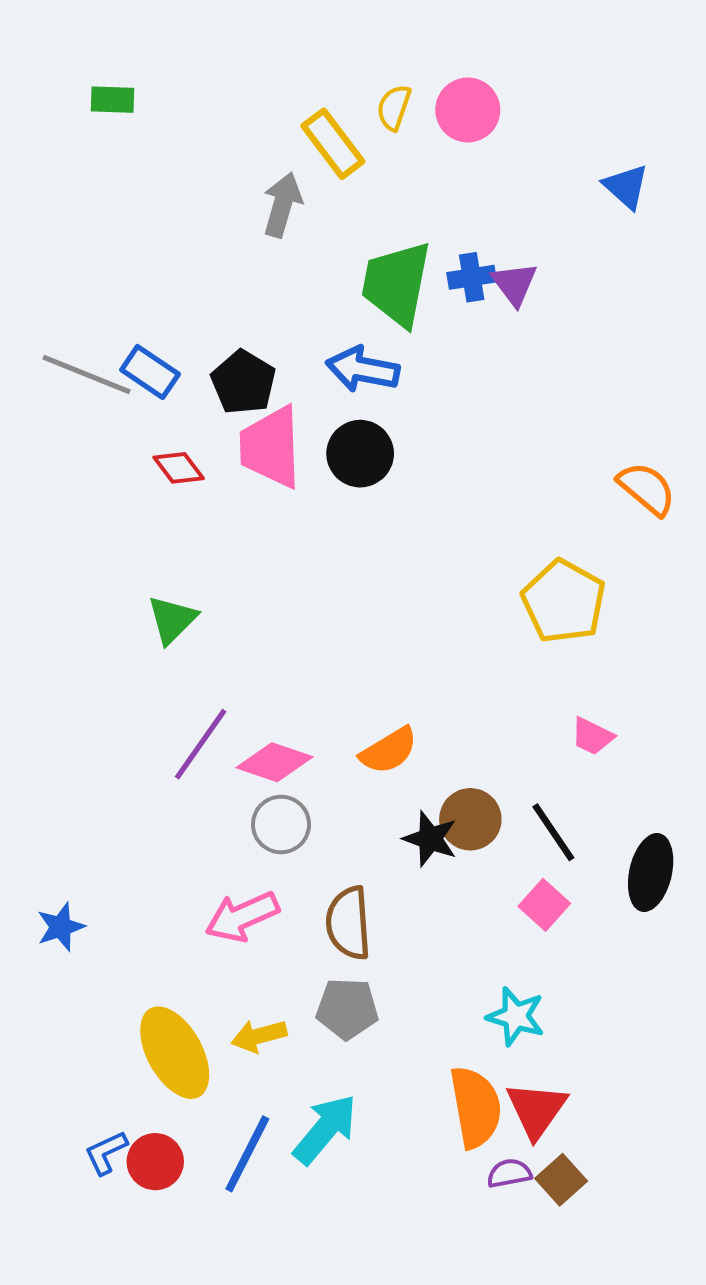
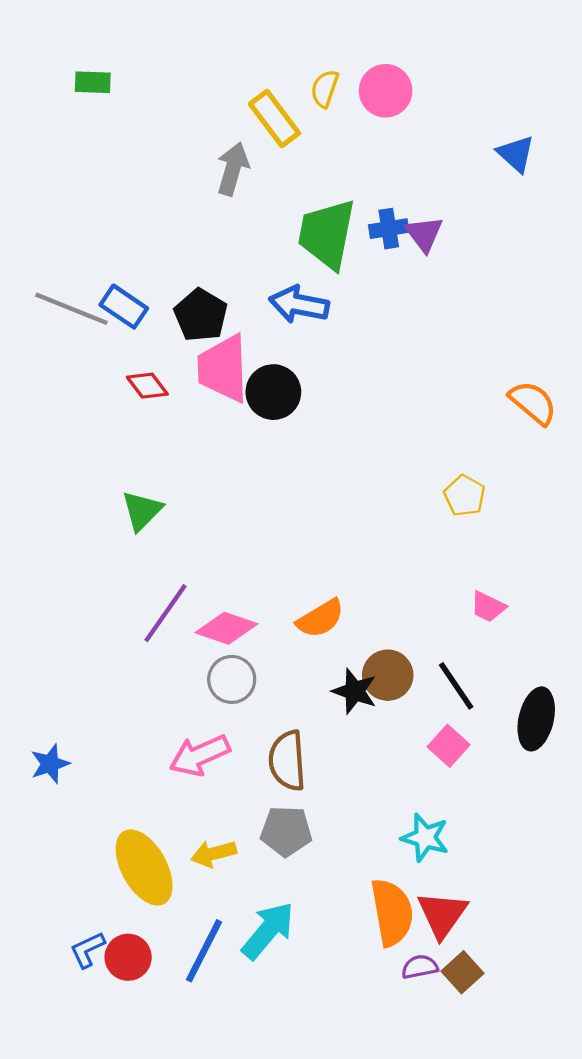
black circle: (360, 454) -> (273, 392), moved
yellow pentagon: (564, 601) -> (465, 496), size x0.6

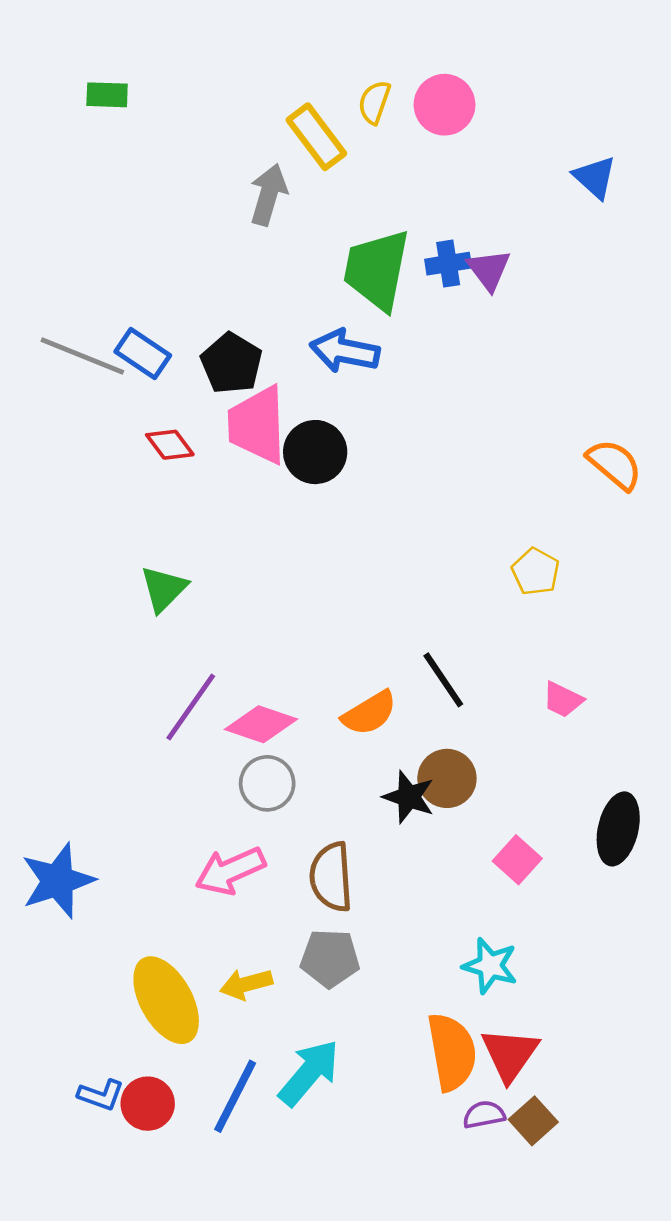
black line: (456, 686) -> (443, 680), moved
blue star: (50, 764) -> (58, 881), size x1.6
blue L-shape: (87, 950) -> (101, 1095), turned -135

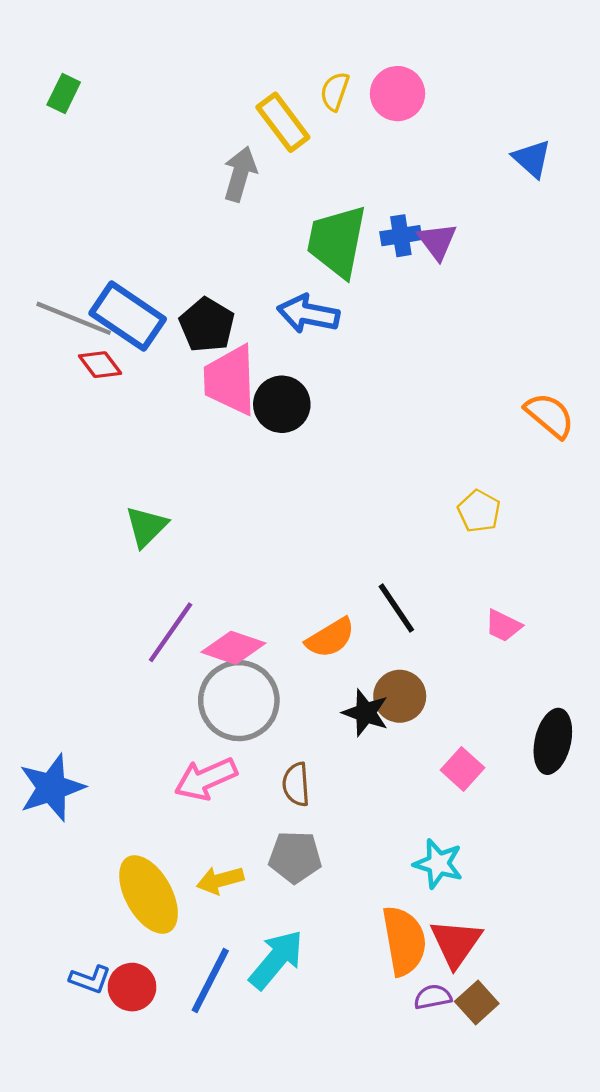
green rectangle: (107, 95) -> (64, 94), moved, turned -66
blue rectangle: (143, 353) -> (128, 316), size x1.5
red diamond: (170, 445) -> (100, 365), moved
gray circle: (267, 783) -> (239, 701), size x1.6
brown semicircle: (331, 877) -> (296, 784), size x0.7

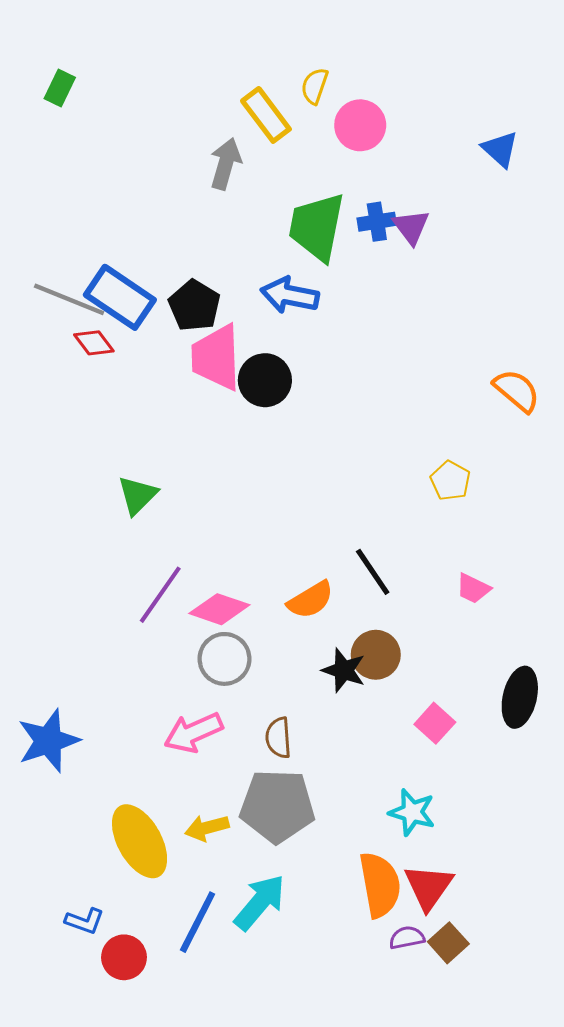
pink circle: (398, 94) -> (360, 125), moved
gray circle: (239, 701) -> (224, 659), size x0.7
gray pentagon: (295, 857) -> (277, 806), size x1.5
red circle: (132, 987) -> (124, 957), moved

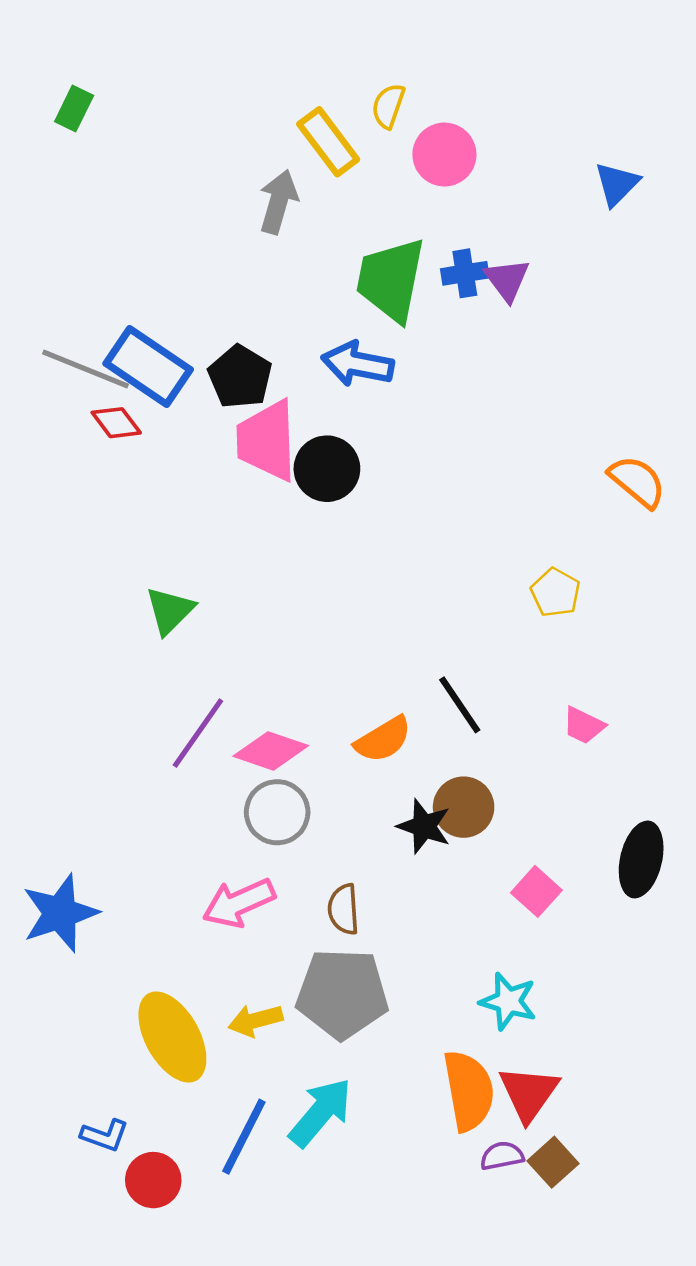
blue triangle: (500, 149) -> (617, 184), turned 33

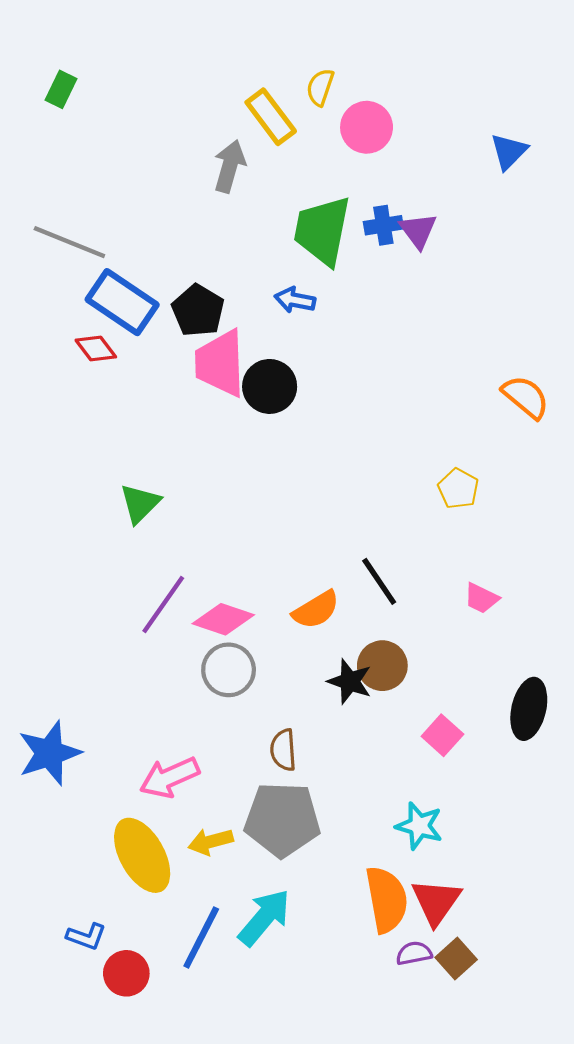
blue arrow: (358, 364) -> (295, 300), size x0.7
gray line: (86, 369) -> (69, 242), moved
pink arrow: (239, 903) -> (170, 777), moved

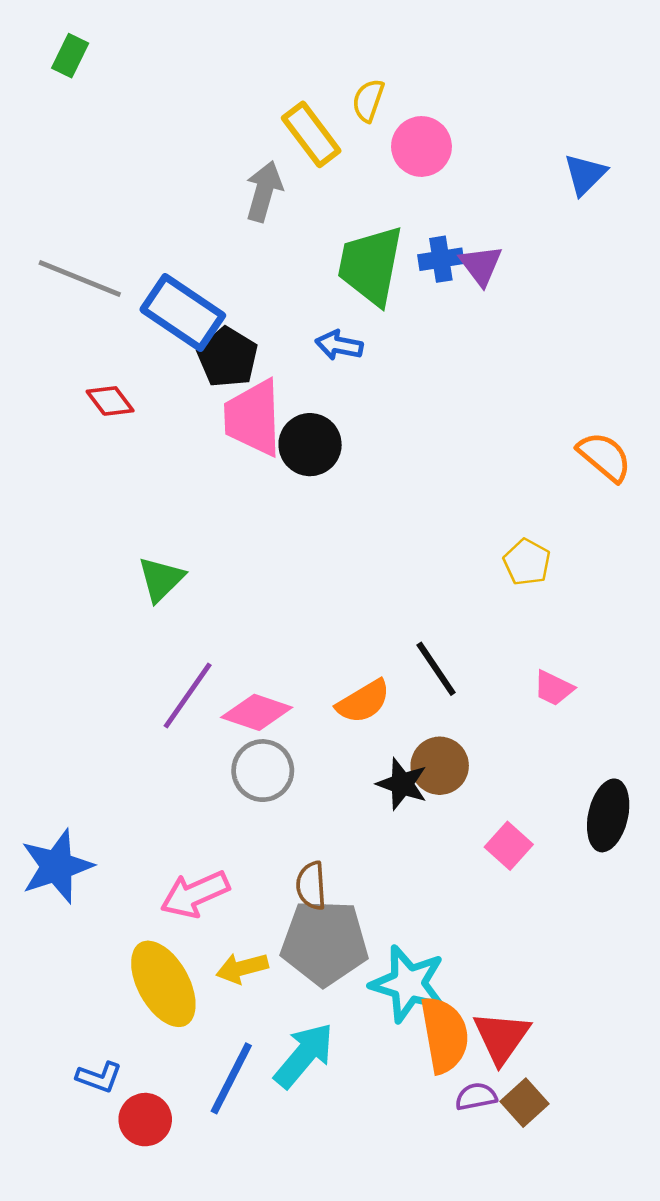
green rectangle: (61, 89) -> (70, 56), moved
blue rectangle: (122, 302) -> (183, 313), moved
brown semicircle: (283, 750) -> (311, 886), moved
cyan star: (419, 826) -> (408, 984), moved, size x1.4

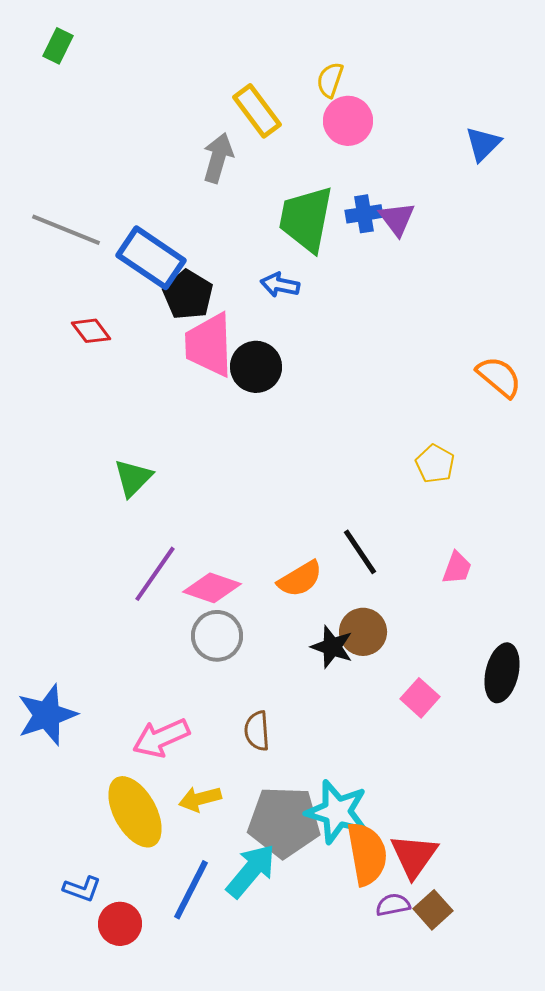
yellow semicircle: (368, 100) -> (330, 80), moved
pink trapezoid: (554, 688) -> (457, 568), turned -96
gray pentagon: (325, 943) -> (284, 822), moved

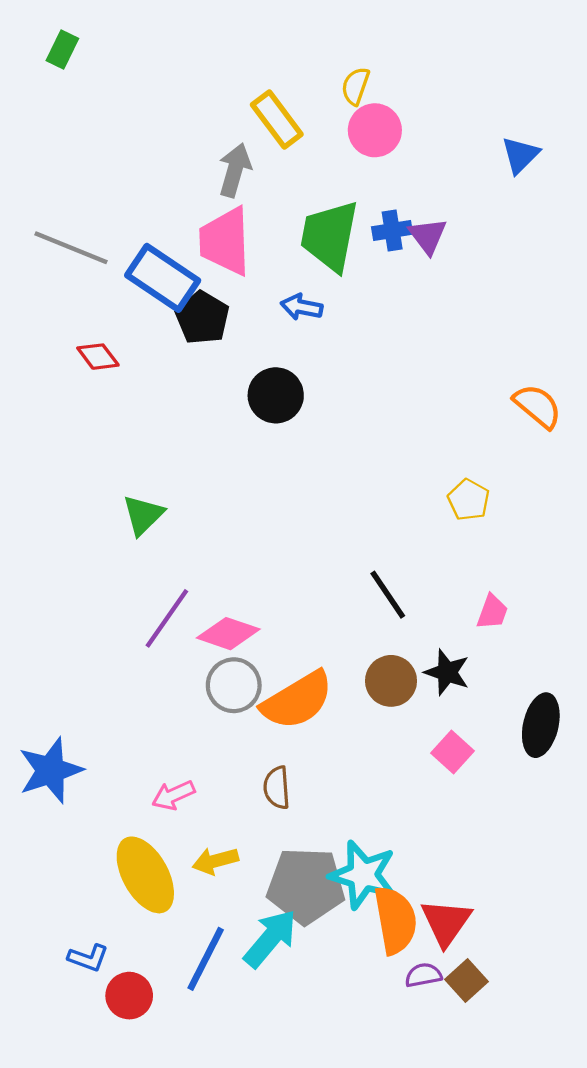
pink trapezoid: (209, 345) -> (225, 241), moved
orange semicircle: (300, 579) -> (297, 700), moved, size x1.5
black star: (332, 647) -> (447, 672), moved
pink arrow: (161, 738) -> (173, 795), size x0.7

